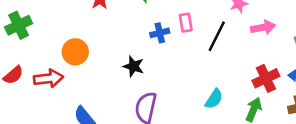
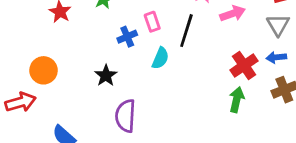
black star: (133, 66) -> (106, 75), turned 30
cyan semicircle: (214, 99) -> (160, 58), moved

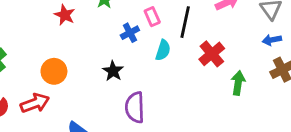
red cross: (244, 65) -> (212, 54), moved

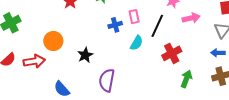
black star: (113, 71) -> (85, 55), moved

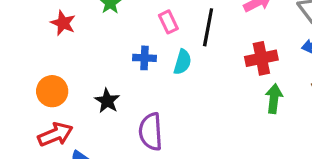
blue cross: (115, 25) -> (145, 58), moved, turned 32
red cross: (172, 53) -> (261, 58), moved, turned 30
red arrow: (34, 61) -> (55, 134), moved

